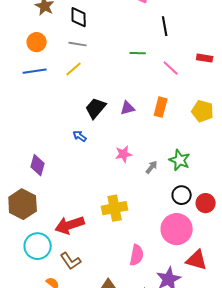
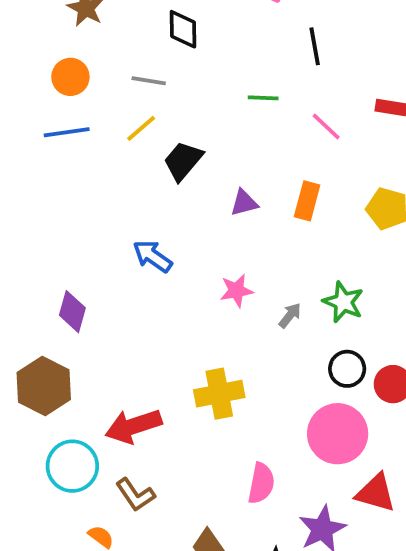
black diamond: (79, 17) -> (183, 29), moved
black trapezoid: (96, 108) -> (183, 161), moved
blue arrow: (80, 136) -> (152, 256), size x1.5

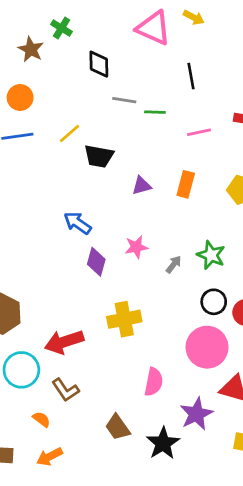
gray line: (149, 81) -> (124, 100), moved
pink line: (326, 126) -> (199, 132), turned -55
black trapezoid: (183, 161) -> (99, 156), turned -120
purple diamond: (72, 312) -> (96, 262), moved

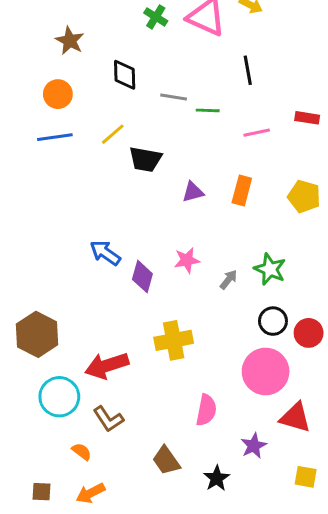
green cross: (61, 28) -> (156, 17), moved
black diamond: (99, 64) -> (125, 75), moved
blue arrow: (78, 223) -> (105, 253), moved
purple star: (196, 414) -> (254, 446), size x0.7
black star: (163, 443) -> (217, 478), size x0.7

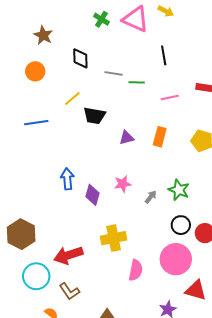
blue line: (55, 137) -> (36, 123), moved
blue arrow: (105, 253) -> (67, 179), turned 50
pink semicircle: (206, 410) -> (136, 270), moved

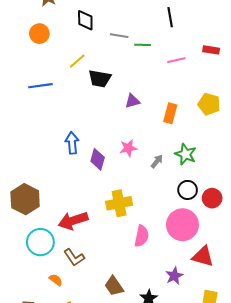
orange rectangle: (160, 137) -> (170, 113), moved

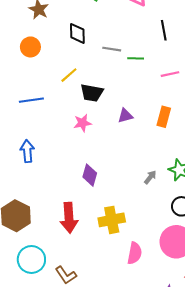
orange rectangle: (170, 113) -> (164, 117), moved
blue arrow: (72, 143) -> (27, 151), moved
pink star: (128, 148) -> (82, 123), moved
red arrow: (73, 221) -> (69, 218), moved, turned -76

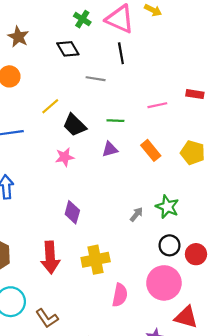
black line: (164, 30) -> (121, 53), moved
black diamond: (77, 33) -> (68, 49), moved, turned -30
green line: (136, 58) -> (115, 121), moved
black trapezoid: (92, 93) -> (75, 125), turned 35
orange rectangle: (164, 117) -> (151, 150), turned -54

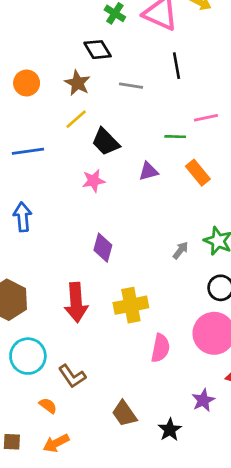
brown star: (18, 37) -> (77, 83), moved
black line: (121, 53) -> (177, 66), moved
green line: (115, 121) -> (175, 137), moved

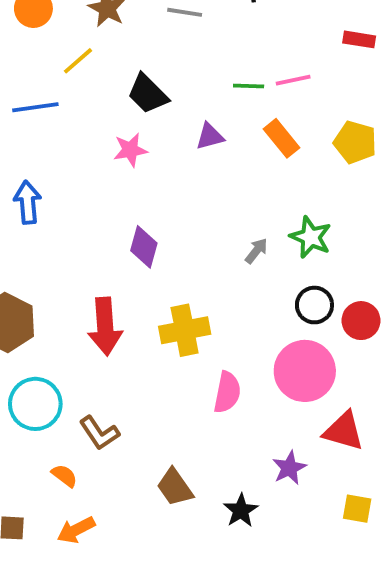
pink line: (206, 118) -> (293, 80), moved
yellow line: (76, 119) -> (78, 61), moved

